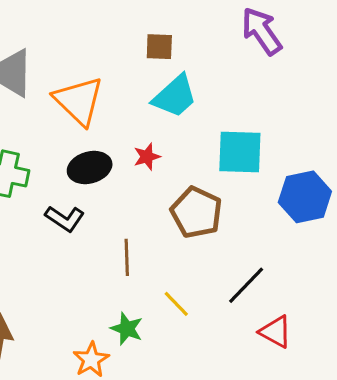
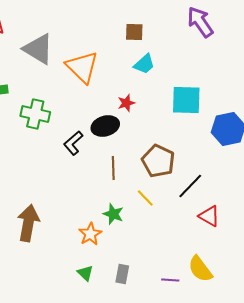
cyan trapezoid: (175, 96) -> (144, 64), size x0.7
black ellipse: (90, 167) -> (105, 126), moved
brown pentagon: (196, 212) -> (158, 161), moved
black L-shape: (65, 219) -> (73, 143), turned 105

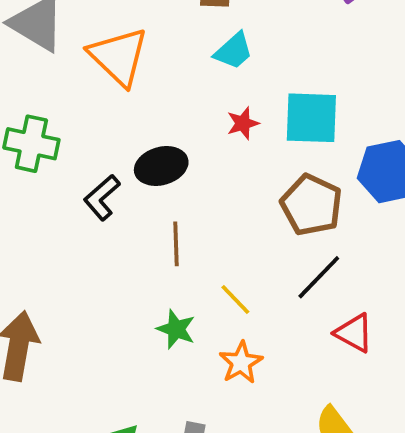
red star: (126, 103) -> (243, 123), moved
brown pentagon: (158, 161) -> (311, 205), moved
orange star: (90, 234) -> (241, 363), moved

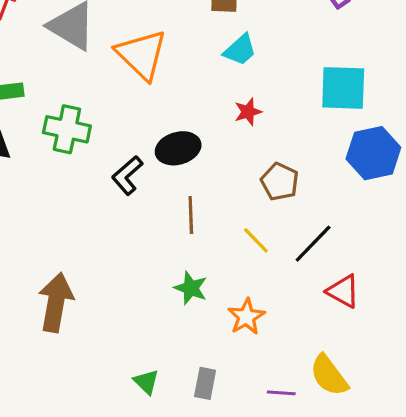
cyan square: (311, 118) -> (343, 88), moved
brown pentagon: (311, 205) -> (280, 182), moved, size x0.7
yellow line: (235, 299) -> (256, 240), moved

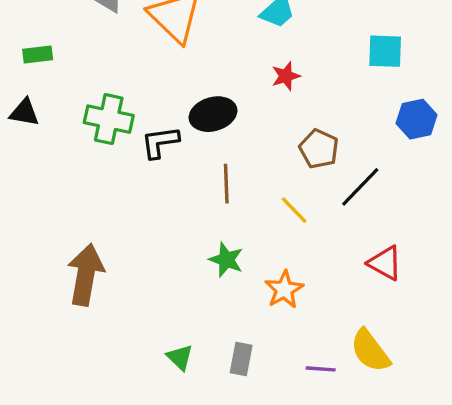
cyan square: (343, 88) -> (385, 51), size x0.7
green cross: (67, 129) -> (109, 119), moved
blue hexagon: (373, 153) -> (417, 119), size x0.7
black L-shape: (127, 175) -> (160, 142), turned 33
black line: (313, 244) -> (360, 187), moved

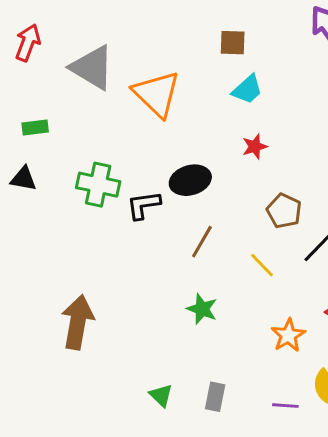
brown line: (226, 184) -> (202, 242), turned 32
orange star: (284, 289) -> (288, 335), moved

